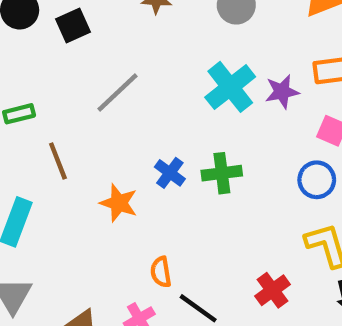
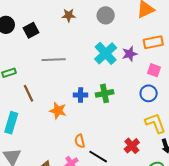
gray line: (117, 92) -> (54, 60), turned 45
blue cross: (170, 173) -> (81, 95), turned -32

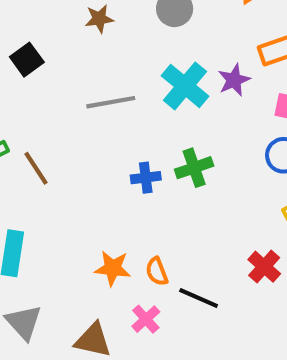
gray line: (54, 60) -> (111, 102), moved
brown line: (29, 93) -> (36, 168), moved
orange star: (58, 111) -> (113, 268), moved

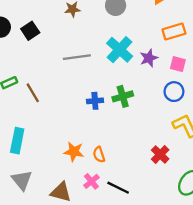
purple star: (234, 80) -> (149, 58), moved
black line: (199, 298) -> (118, 188), moved

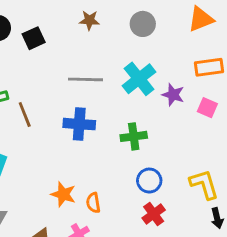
purple star: (149, 58) -> (173, 95), turned 30
blue circle: (174, 92) -> (149, 181), moved
blue cross: (95, 101) -> (79, 124), moved, size x1.5
red cross: (160, 154) -> (154, 214), moved

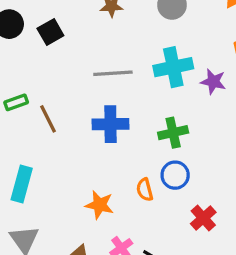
cyan cross: (139, 79) -> (173, 67), turned 32
blue circle: (149, 181) -> (175, 175), moved
orange semicircle: (93, 203) -> (145, 190), moved

